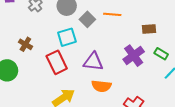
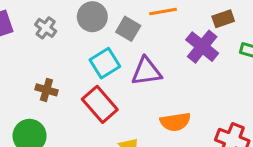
purple cross: (134, 56) -> (202, 47), moved
purple triangle: (93, 62) -> (147, 71), moved

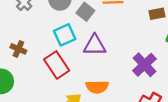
purple cross: (202, 47) -> (144, 65), moved
orange semicircle: (175, 122) -> (97, 87), moved

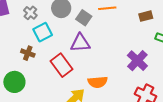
cyan square: (65, 35) -> (43, 32), moved
purple triangle: (95, 45) -> (80, 43), moved

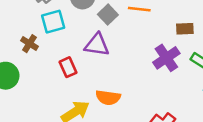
purple cross: (137, 61) -> (166, 58), moved
red rectangle: (62, 65) -> (68, 67), size x0.7

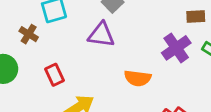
red rectangle: (68, 67) -> (54, 75), moved
orange semicircle: (108, 98) -> (138, 78), moved

